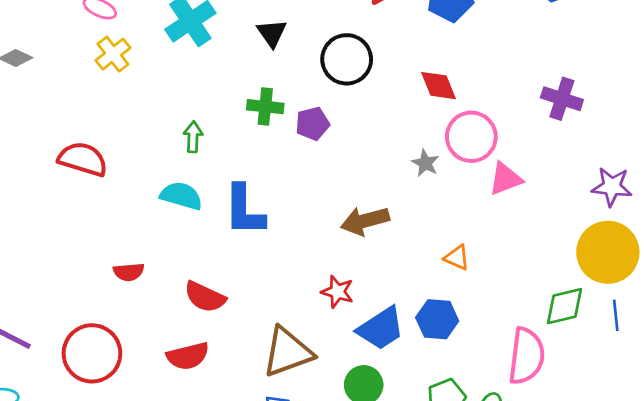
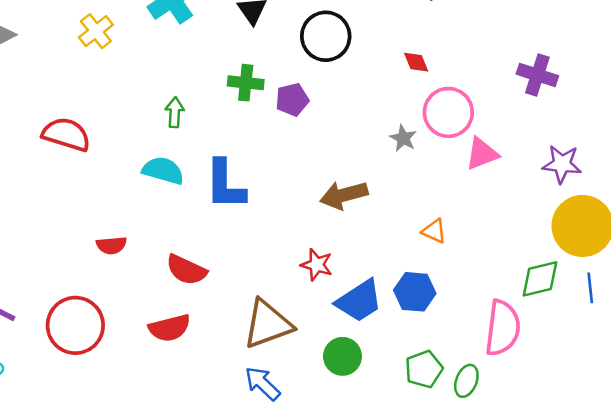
red diamond: (439, 86) -> (416, 62), size x0.7
purple star: (612, 187) -> (562, 164), moved

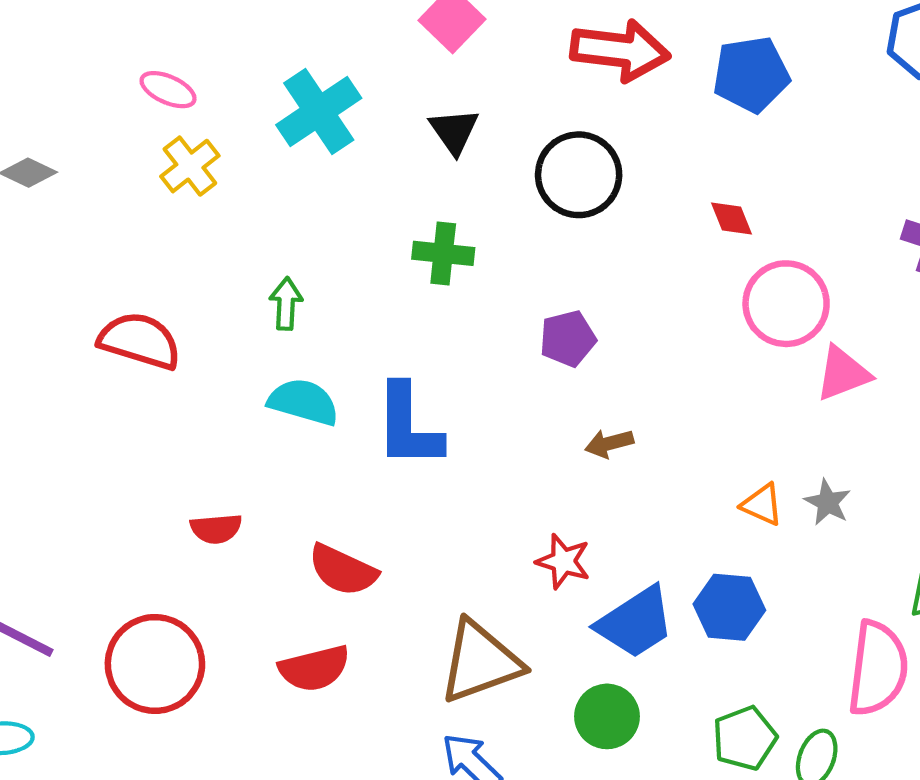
purple pentagon: (292, 100) -> (568, 339), moved
green arrow: (175, 112) -> (286, 304), moved
gray star: (403, 138) -> (828, 502), moved
brown arrow: (344, 195) -> (609, 443), size x0.6

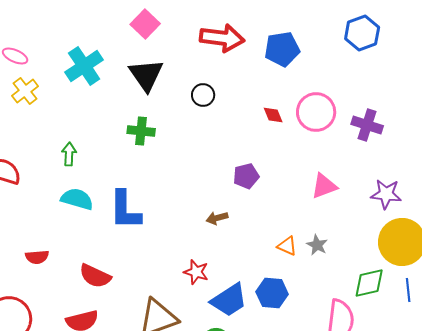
black triangle: (454, 131) -> (146, 75), size x1.5
black circle: (579, 175) -> (203, 95), size x0.6
pink circle: (786, 304) -> (316, 112), moved
purple pentagon: (568, 339) -> (246, 176), moved

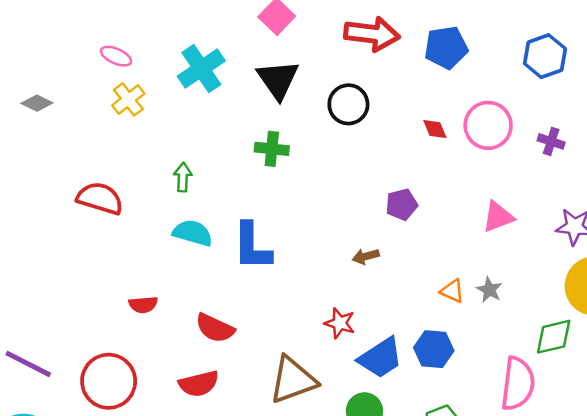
blue hexagon: (362, 33) -> (545, 56), moved
black circle: (203, 95) -> (348, 104), size x1.4
purple cross: (367, 125) -> (551, 141), size x0.7

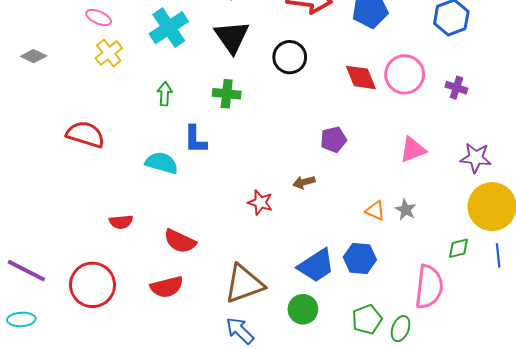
red diamond: (435, 129) -> (361, 77), size x1.6
green arrow: (183, 177) -> (165, 94), moved
blue L-shape: (252, 247) -> (195, 139), moved, size x0.7
red star: (340, 323) -> (260, 203), moved
green diamond: (554, 337) -> (458, 248), size x0.7

